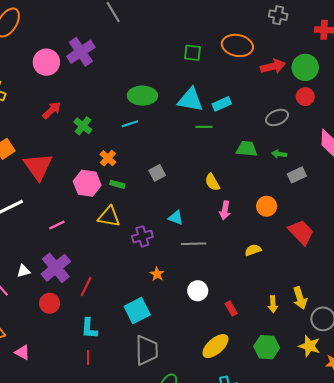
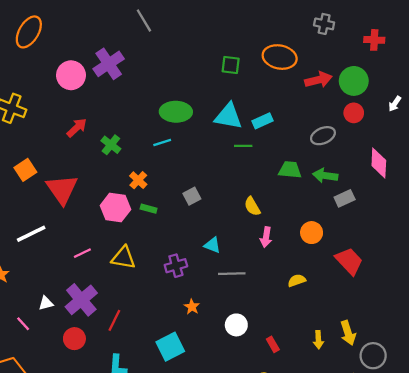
green arrow: (279, 154) -> (325, 176), size x1.5
yellow triangle: (109, 217) -> (123, 258), moved

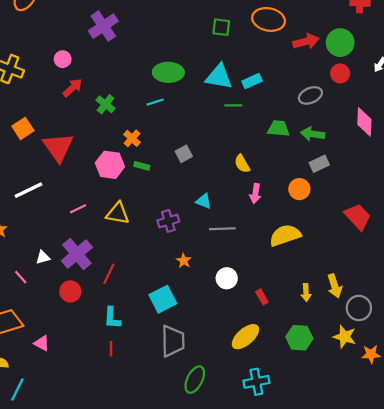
pink circle: (71, 75) -> (63, 59), moved, size x0.6
gray rectangle: (345, 198) -> (319, 164), moved
red trapezoid: (349, 261) -> (358, 217), moved
yellow semicircle: (297, 280) -> (285, 235), size x1.8

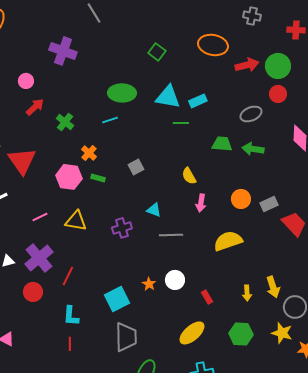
purple cross: (103, 26) -> (63, 51), turned -36
green square: (221, 27) -> (157, 52), moved, turned 30
gray rectangle: (319, 164) -> (269, 204), moved
orange star: (184, 261) -> (149, 284), moved

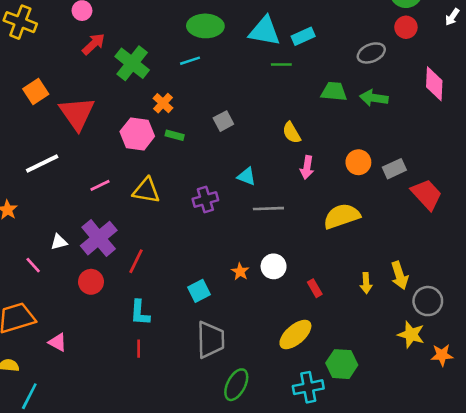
green cross: (65, 122) -> (132, 63), size x1.5
cyan square: (117, 299) -> (199, 291), size x0.7
green hexagon: (241, 334) -> (342, 364), moved

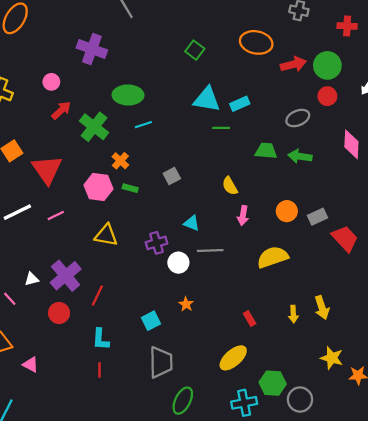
green ellipse: (205, 26) -> (128, 95), moved
pink line: (100, 185) -> (56, 215), moved
white circle: (274, 266) -> (178, 263), moved
gray circle: (428, 301) -> (300, 400), moved

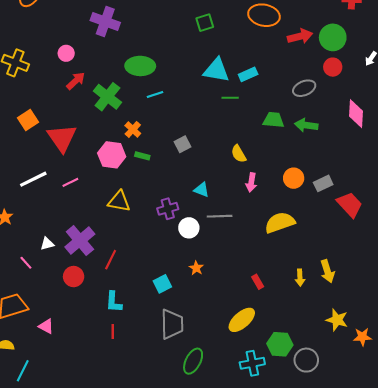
green square: (195, 50) -> (205, 23), turned 36

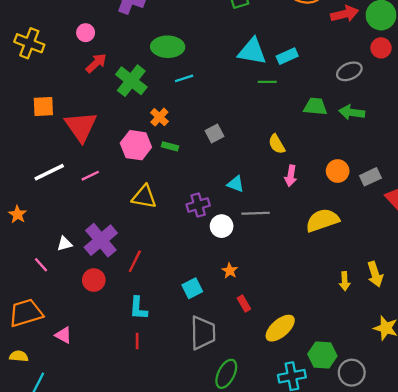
orange square: (28, 120) -> (43, 107), turned 30
red rectangle: (258, 282) -> (244, 303), moved

